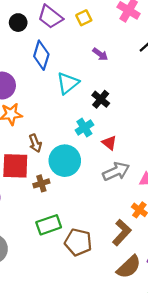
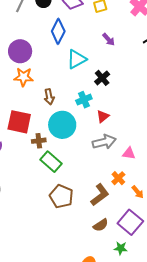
brown arrow: (35, 143) -> (49, 97), moved
red triangle: (109, 143) -> (103, 116), turned 32
green rectangle: (49, 225) -> (51, 162), moved, turned 50
brown semicircle: (129, 267) -> (101, 225), size x0.7

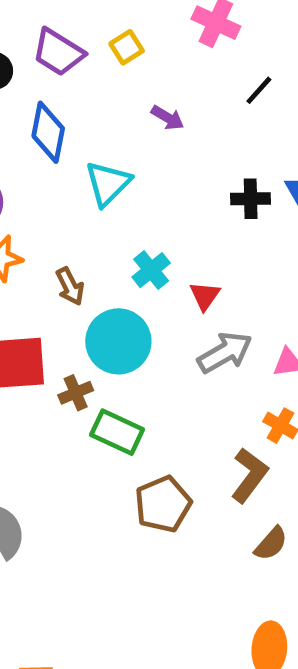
black cross: (102, 78) -> (251, 199), moved, turned -35
brown pentagon: (61, 196) -> (163, 504), turned -30

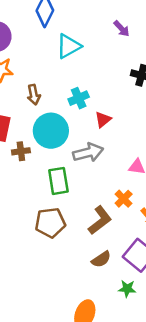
purple arrow: (168, 118) -> (122, 29), moved
gray arrow: (225, 352) -> (88, 153), moved
green rectangle: (117, 432) -> (58, 181), moved, turned 40

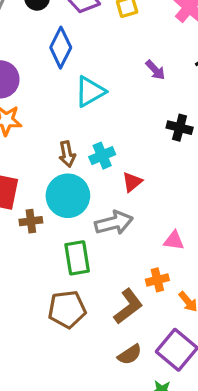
brown arrow: (34, 95) -> (67, 154), moved
orange cross: (124, 199) -> (157, 280), turned 30

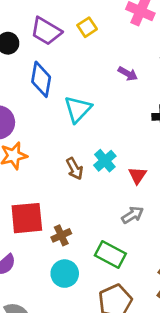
cyan circle: (68, 196) -> (65, 274), moved, size x0.7
gray arrow: (114, 223) -> (133, 215), size x0.7
green rectangle: (77, 258) -> (110, 255), turned -36

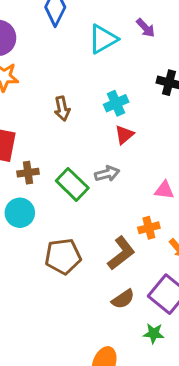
cyan triangle: (78, 109) -> (103, 39), moved
cyan cross: (105, 161) -> (116, 103), moved
green rectangle: (110, 255) -> (72, 184), moved

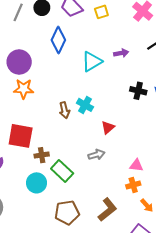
purple arrow: (146, 28) -> (121, 53), turned -56
cyan cross: (116, 103) -> (85, 105), moved, turned -35
green rectangle: (72, 184) -> (62, 171), moved
orange cross: (149, 228) -> (133, 185), moved

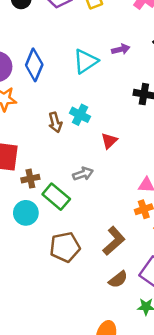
blue diamond: (58, 40) -> (34, 65), moved
gray arrow: (96, 155) -> (83, 174), moved

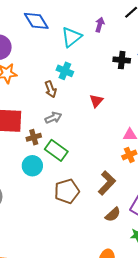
purple arrow: (121, 49) -> (100, 25), turned -56
blue diamond: (34, 65) -> (36, 21), moved, turned -50
cyan cross: (80, 115) -> (65, 71), moved
gray arrow: (83, 174) -> (53, 118), moved

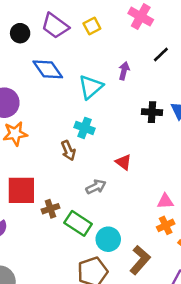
red triangle: (96, 101) -> (124, 162), turned -32
gray arrow: (53, 118) -> (96, 187), moved
cyan circle: (32, 166) -> (108, 239), moved

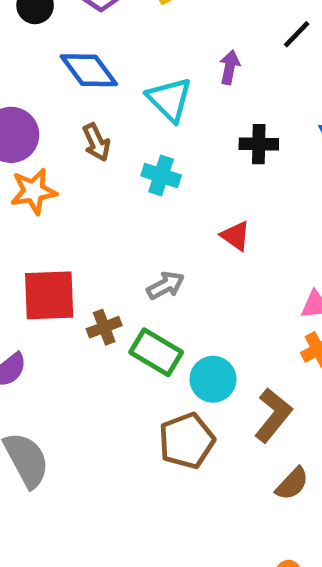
cyan triangle: (91, 87) -> (169, 99), turned -32
black cross: (152, 112) -> (259, 144), moved
brown arrow: (68, 151) -> (96, 142), moved
gray arrow: (96, 187) -> (166, 285), moved

